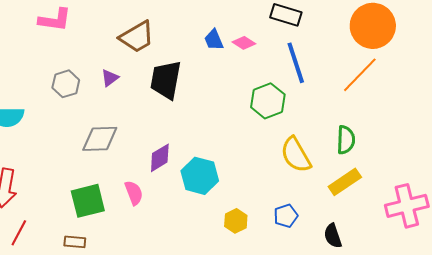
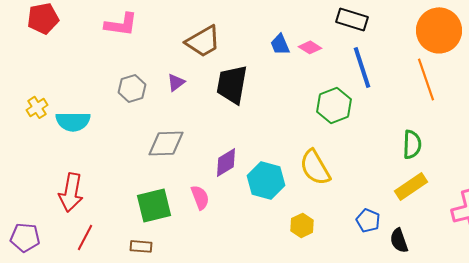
orange line: (360, 75) -> (426, 79), turned -63
yellow semicircle: (296, 155) -> (315, 167), moved
blue pentagon: (286, 216) -> (368, 220), moved, turned -30

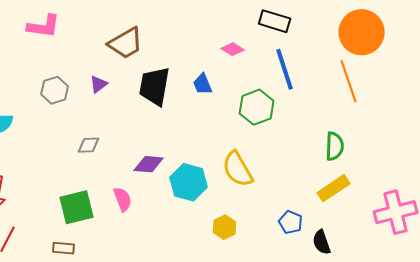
blue trapezoid: (280, 44) -> (203, 84), moved
gray diamond: (166, 143) -> (89, 145), size x0.6
purple diamond: (226, 162) -> (149, 164), turned 36

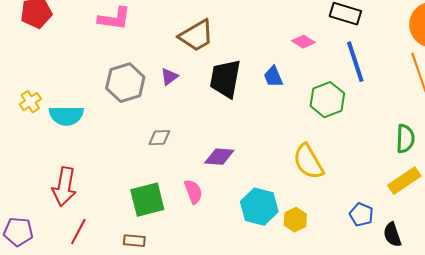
gray hexagon: (55, 90) -> (125, 83), size x1.4
cyan hexagon: (189, 182) -> (259, 207), moved

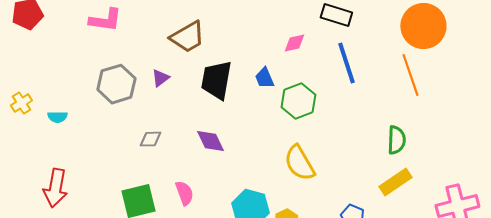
pink diamond: (303, 42) -> (294, 43), turned -45
green hexagon: (327, 100) -> (298, 101), moved
cyan semicircle: (66, 116) -> (57, 117), size x0.6
purple diamond: (219, 157) -> (210, 141), moved, turned 60

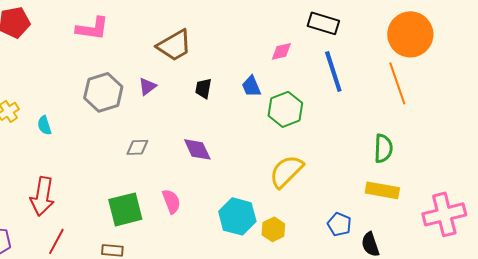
black trapezoid: (216, 80) -> (203, 88), size x0.5
cyan semicircle: (57, 117) -> (44, 125), turned 72
yellow semicircle: (299, 163) -> (286, 171), turned 75
yellow rectangle: (395, 182) -> (382, 190), turned 44

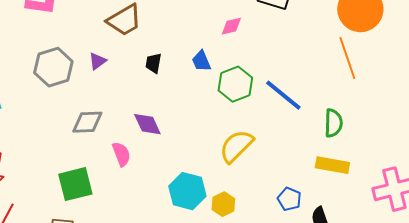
blue line: (333, 71) -> (283, 95), moved, turned -33
gray diamond: (137, 147) -> (87, 122), size x1.4
pink semicircle: (171, 201) -> (121, 154), moved

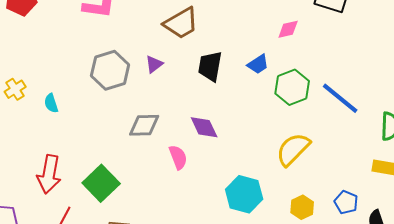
blue trapezoid: (201, 61) -> (258, 64), turned -100
black trapezoid: (153, 63) -> (210, 66), size x1.5
green square: (75, 184) -> (101, 183), moved, turned -30
yellow hexagon: (223, 204) -> (302, 207), moved

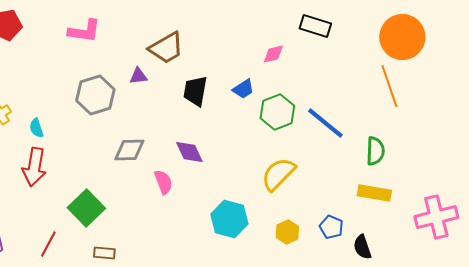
purple triangle: (154, 64) -> (138, 76), moved, turned 30
red arrow: (49, 174) -> (34, 167), moved

